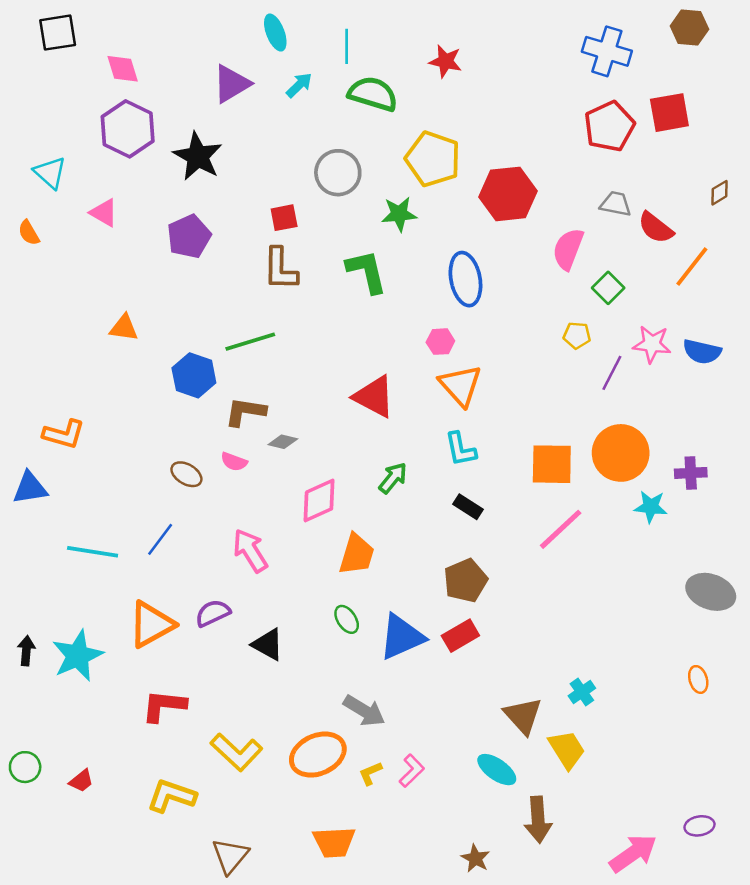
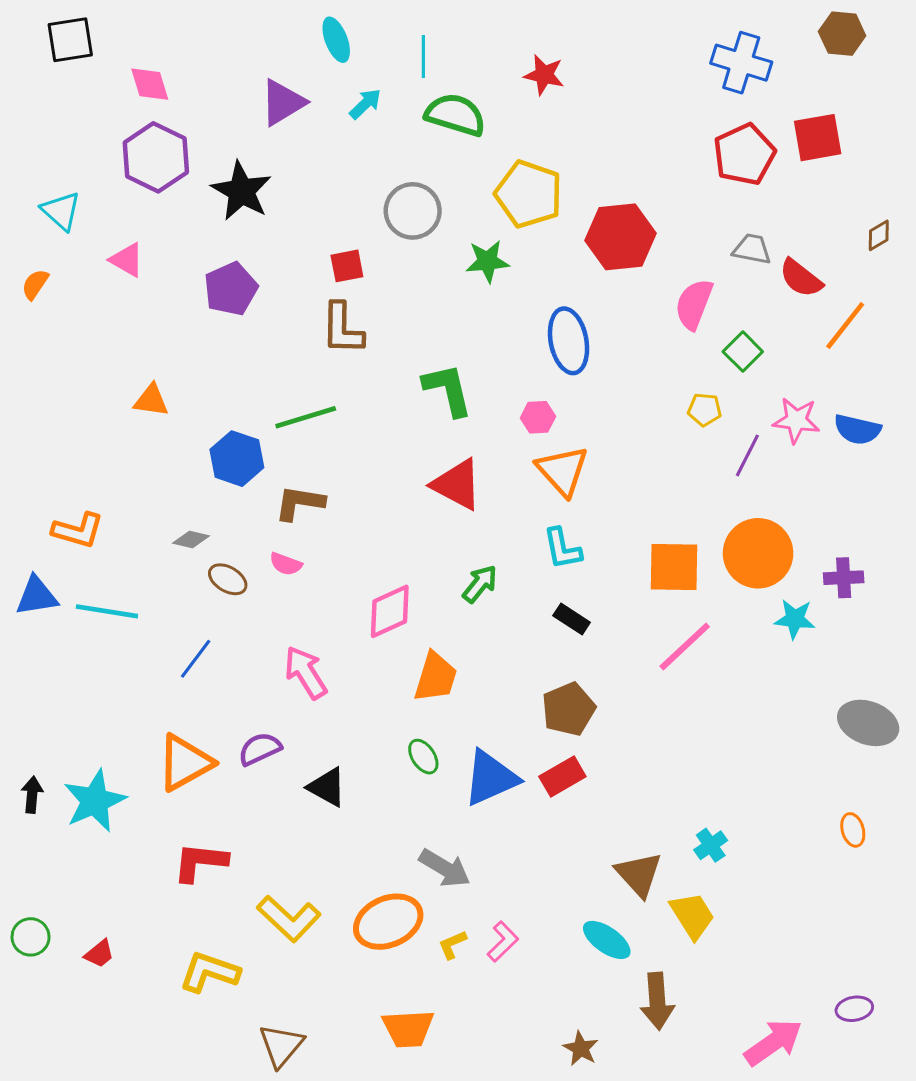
orange semicircle: (29, 233) -> (35, 284), turned 64
green L-shape: (367, 272) -> (448, 390), moved
gray diamond: (283, 442) -> (191, 540), moved
cyan line: (93, 552) -> (107, 611), moved

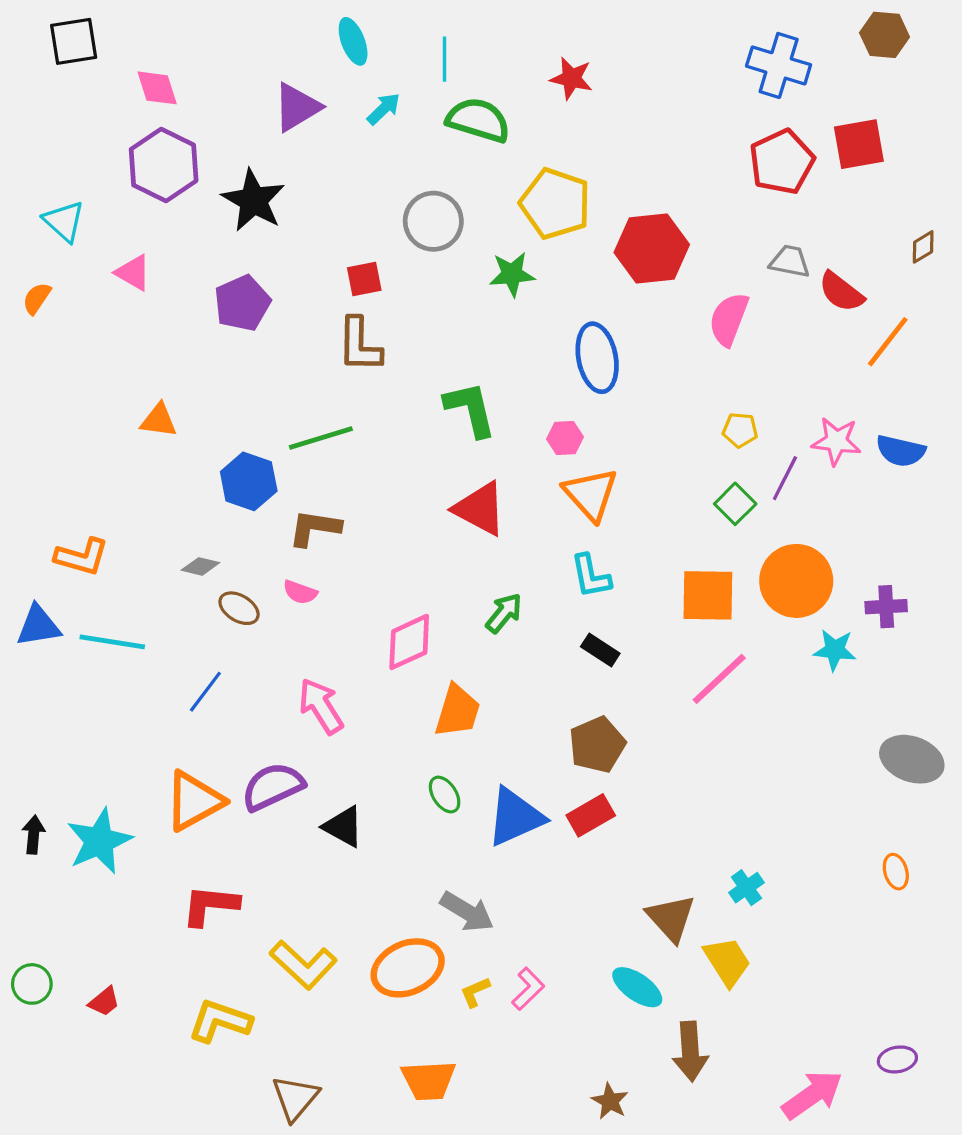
green square: (743, 352) -> (735, 504), moved
purple semicircle: (260, 749) -> (273, 786), size x1.4

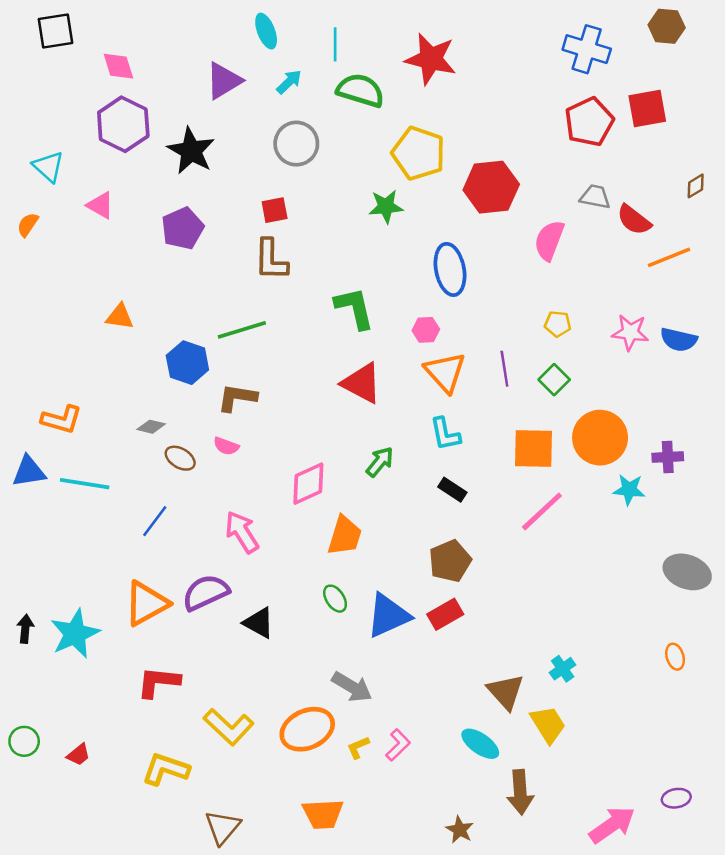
red star: (571, 78) -> (431, 59), size x1.6
gray circle: (433, 221) -> (296, 144), moved
orange line: (888, 342) -> (669, 257), turned 30
purple line: (785, 478) -> (504, 369), moved, turned -36

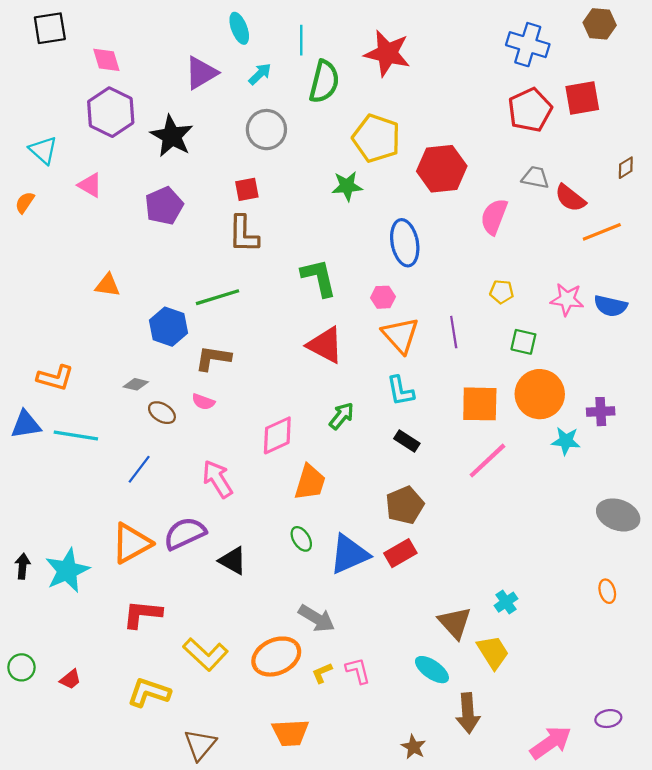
green semicircle: (360, 90) -> (324, 82), turned 87
green square: (554, 380) -> (523, 342), moved, turned -32
pink L-shape: (398, 745) -> (358, 671), turned -60

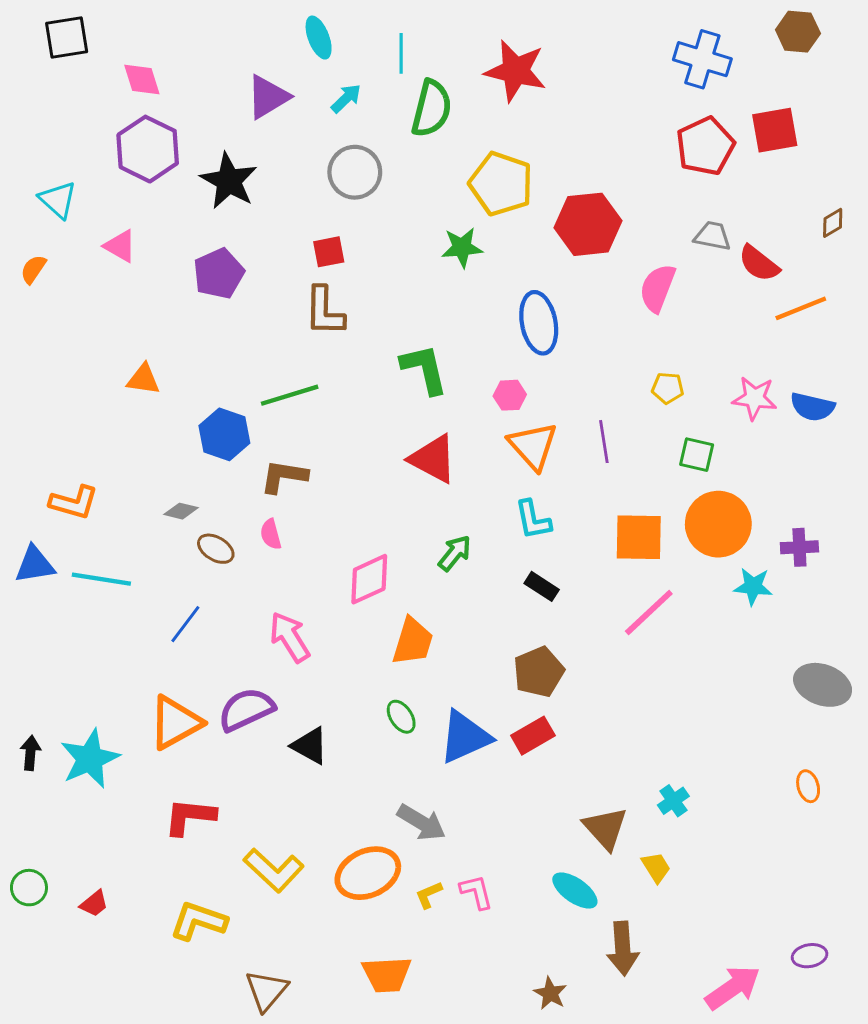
pink semicircle: (203, 402) -> (271, 534), turned 55
yellow trapezoid: (493, 652) -> (656, 867), size x0.7

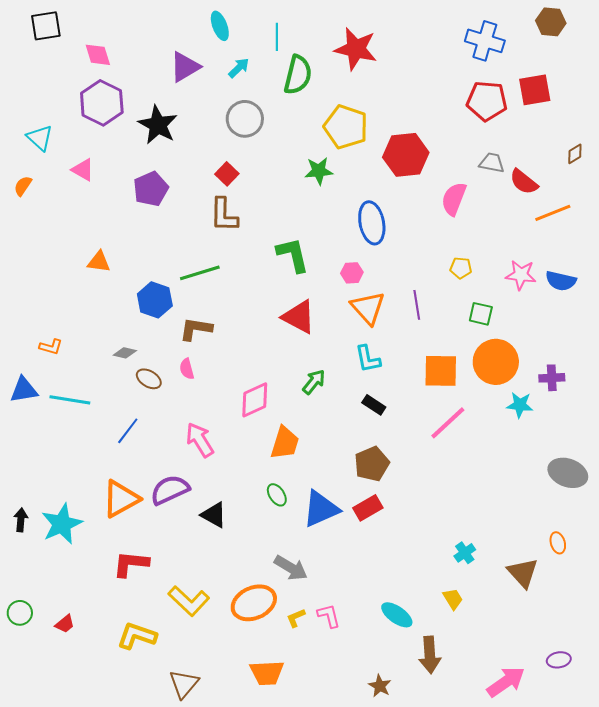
red pentagon: (705, 146) -> (487, 101), turned 30
red square: (329, 252) -> (227, 174), turned -35
orange L-shape: (74, 502) -> (51, 347), size x0.7
brown triangle: (605, 828) -> (523, 573), moved

